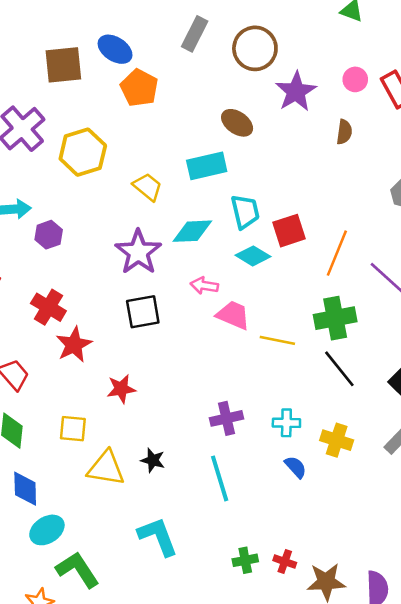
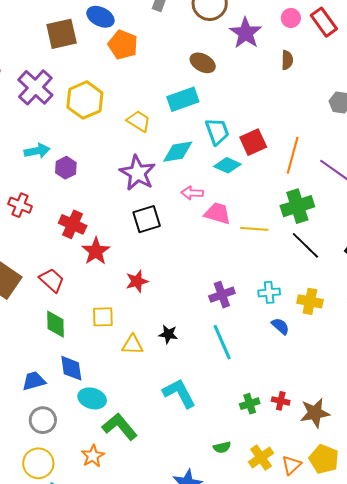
yellow triangle: (106, 468) -> (132, 345), size x0.7
cyan ellipse: (47, 530) -> (92, 398), turned 56

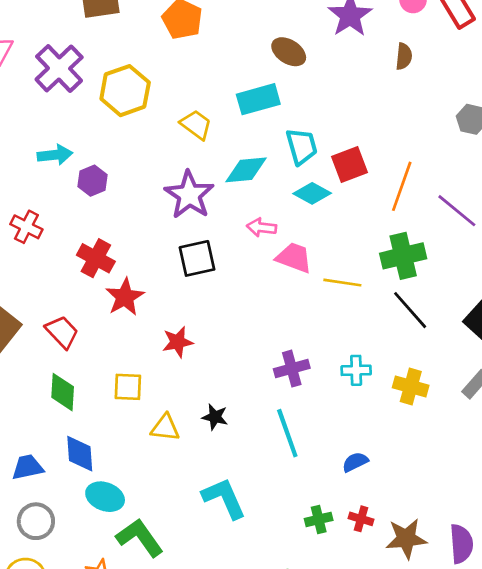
blue semicircle: (280, 326) -> (355, 462), moved, turned -72

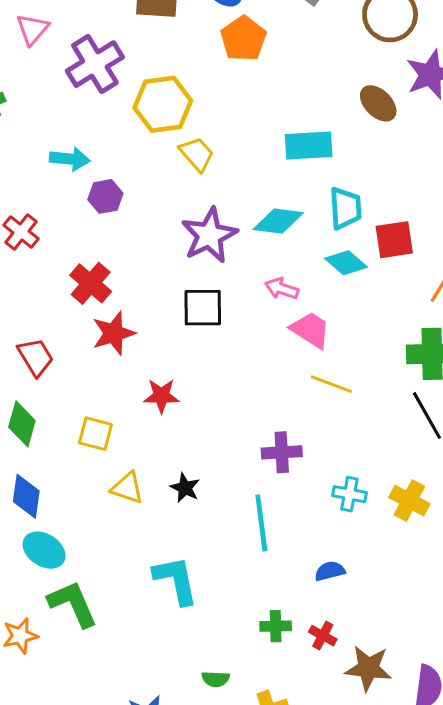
brown ellipse: (289, 52) -> (378, 103), moved
yellow trapezoid: (196, 125) -> (197, 154), moved
yellow line: (342, 283) -> (331, 384), moved
cyan cross: (356, 370) -> (349, 494), moved

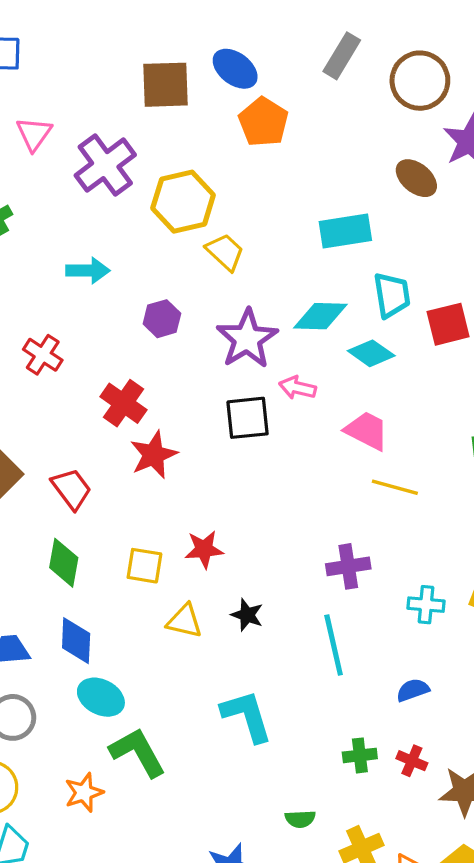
purple hexagon: (105, 196) -> (162, 319), moved
cyan diamond: (346, 263) -> (371, 353), moved
pink arrow: (282, 289) -> (298, 388), moved
red star: (161, 396) -> (204, 549), moved

